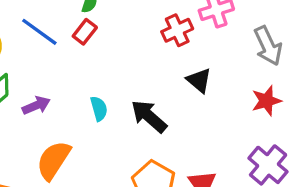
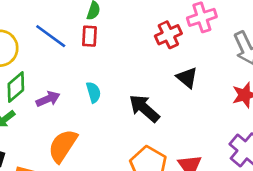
red rectangle: (85, 32) -> (89, 36), turned -35
cyan semicircle: (99, 109) -> (93, 92), moved

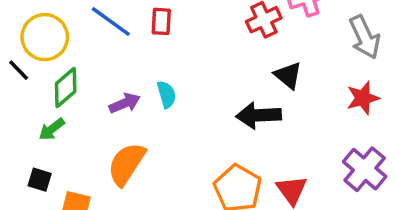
purple arrow: (48, 99) -> (125, 103), moved
black arrow: (144, 108) -> (259, 115), moved, turned -44

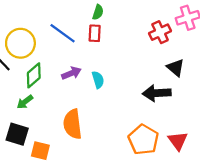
purple arrow: (125, 103) -> (71, 73), moved
orange semicircle: (126, 164) -> (72, 124), turned -40
black square: (40, 180) -> (17, 134), size x1.5

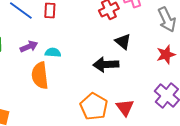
cyan semicircle: (98, 80) -> (53, 53), turned -70
orange semicircle: (72, 124) -> (40, 76), moved

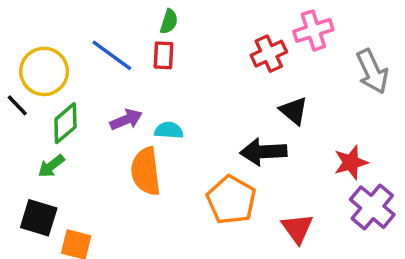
red star: (166, 55) -> (351, 162), moved
orange pentagon: (94, 107) -> (231, 200), moved

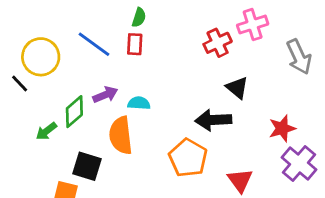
green diamond: (65, 123) -> (74, 112), moved
black square: (39, 218) -> (87, 166), moved

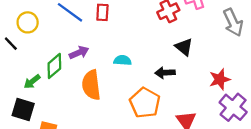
yellow circle: (41, 57) -> (28, 22), size x0.7
cyan semicircle: (139, 103) -> (123, 60), moved
black arrow: (213, 120) -> (165, 73), size x0.7
black square: (87, 166) -> (23, 110), moved

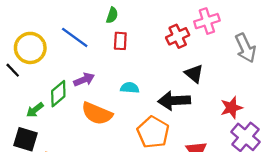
red rectangle: (102, 12) -> (120, 41), moved
yellow circle: (28, 22) -> (30, 48), size x1.4
black arrow: (165, 73) -> (174, 101), size x1.5
orange semicircle: (91, 85) -> (97, 113), turned -60

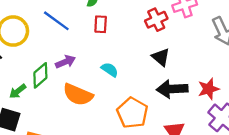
black triangle: (194, 74) -> (161, 57), moved
cyan semicircle: (130, 88) -> (110, 70), turned 30
black arrow: (174, 101) -> (172, 89), moved

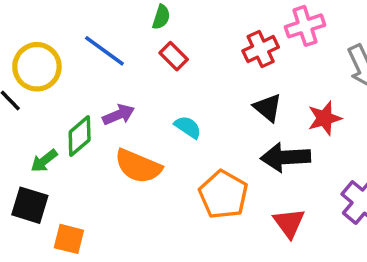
red rectangle: (101, 24) -> (174, 56), turned -48
red star: (208, 89) -> (325, 118), moved

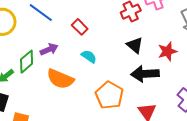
red rectangle: (174, 56) -> (80, 27), moved

